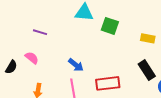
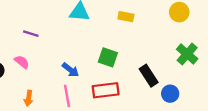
green square: (110, 26) -> (108, 57), moved
yellow rectangle: (148, 38) -> (126, 17), moved

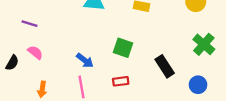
purple line: (31, 34) -> (29, 24), moved
red rectangle: (106, 90) -> (121, 81), size x0.6
blue circle: (170, 94) -> (198, 85), moved

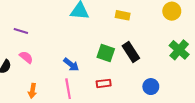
black rectangle: (165, 66) -> (131, 52), moved
blue circle: (198, 85) -> (151, 87), moved

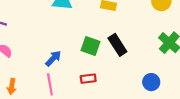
blue arrow: (71, 65) -> (53, 58), turned -84
blue circle: (151, 87) -> (151, 82), moved

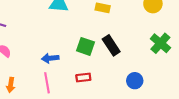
blue arrow: (53, 58) -> (50, 58), turned -140
blue circle: (151, 82) -> (135, 81), moved

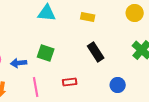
green square: (86, 46) -> (46, 53), moved
blue arrow: (50, 58) -> (19, 63), moved

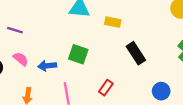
yellow rectangle: (88, 17) -> (113, 22), moved
red rectangle: (70, 82) -> (106, 88), turned -48

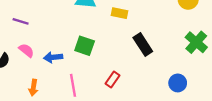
blue circle: (161, 91) -> (178, 83), moved

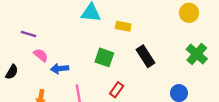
green square: (85, 46) -> (104, 57), moved
pink semicircle: (26, 50) -> (41, 55), moved

